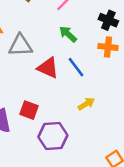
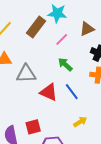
red square: (29, 110) -> (33, 127), turned -35

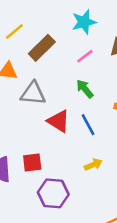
cyan star: (57, 13) -> (84, 22), turned -30
brown rectangle: (36, 27) -> (42, 48), moved

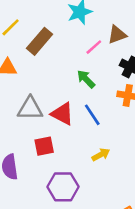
pink line: (85, 56) -> (94, 47), moved
gray triangle: (33, 93) -> (30, 108), moved
red square: (32, 162) -> (44, 146), moved

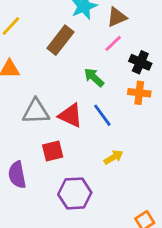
brown triangle: (117, 35) -> (117, 17), moved
brown rectangle: (39, 41) -> (60, 40), moved
pink line: (94, 47) -> (113, 43), moved

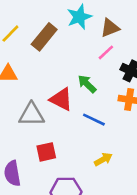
brown rectangle: (60, 40) -> (44, 37), moved
red triangle: (70, 115) -> (61, 99), moved
blue line: (102, 115) -> (94, 120), turned -30

